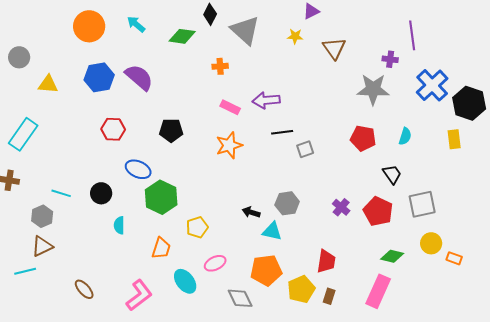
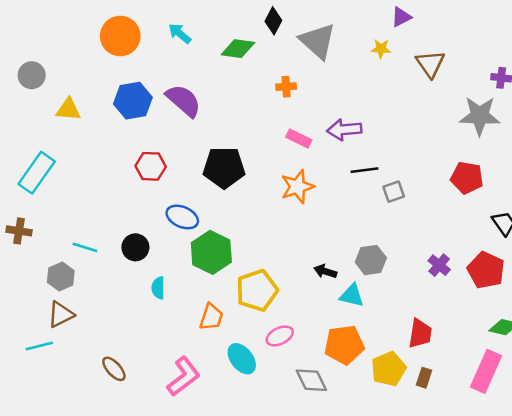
black pentagon: (171, 130) -> (224, 168), size x1.4
yellow pentagon: (197, 227) -> (257, 290), size x1.5

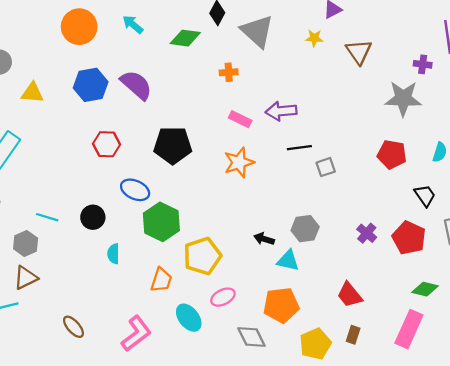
red trapezoid: (420, 333) -> (350, 295), turned 132
yellow pentagon: (389, 369) -> (315, 344), moved

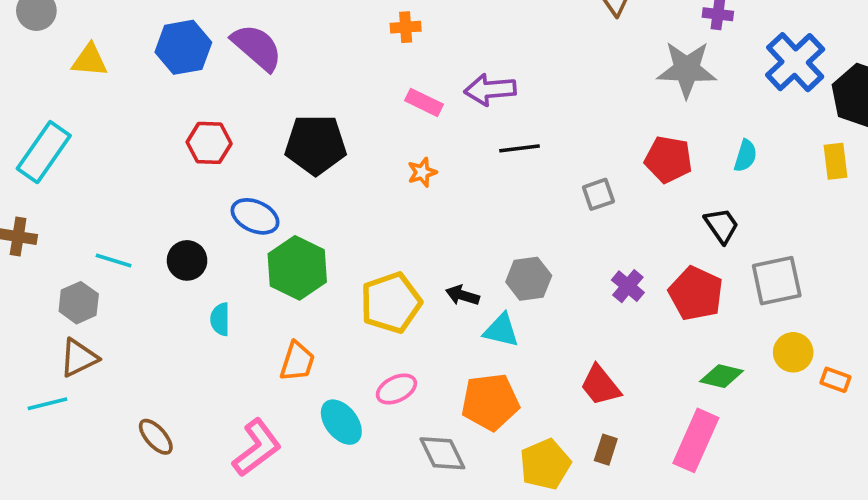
orange star: (239, 162) -> (422, 172), size x0.6
gray square: (326, 167) -> (598, 194), moved
yellow pentagon: (202, 256) -> (391, 303), moved

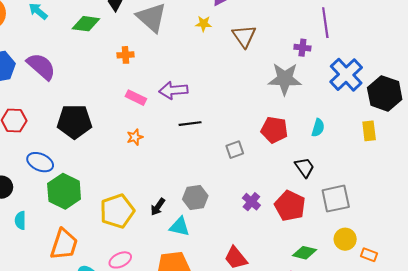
black arrow: (463, 295) -> (158, 207), turned -72
orange trapezoid: (297, 361) -> (64, 244), size x1.4

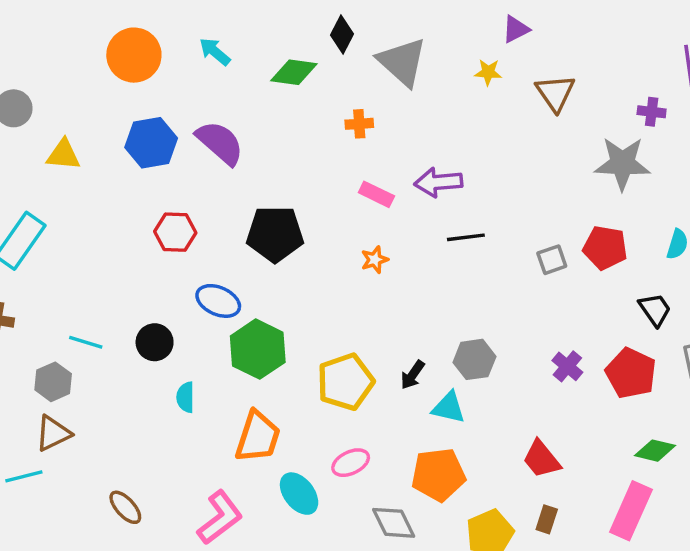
gray square: (235, 150) -> (552, 260), moved

